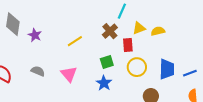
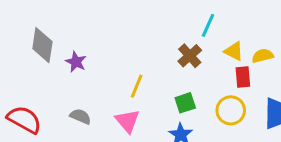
yellow triangle: (139, 28) -> (234, 51), turned 48
yellow line: (75, 41) -> (137, 86), moved, turned -35
red rectangle: (128, 45) -> (243, 77), moved

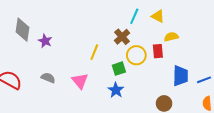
yellow triangle: (234, 51) -> (158, 16), moved
yellow line: (137, 86) -> (94, 52), moved
yellow circle: (231, 110) -> (136, 55), moved

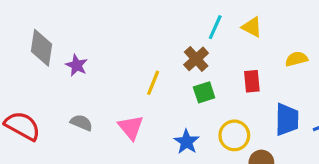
yellow semicircle: (171, 37) -> (296, 59), moved
yellow circle: (136, 55) -> (234, 135), moved
green square: (119, 69) -> (204, 92), moved

